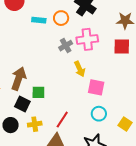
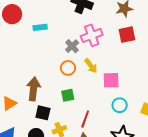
orange circle: (61, 18) -> (68, 68), moved
green square: (38, 92) -> (68, 95), moved

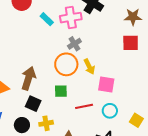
cyan rectangle: (40, 27) -> (47, 19), turned 40
pink cross: (92, 35) -> (71, 18), moved
orange circle: (68, 68) -> (66, 64), size x1.5
red line: (85, 119) -> (84, 106), moved, turned 48

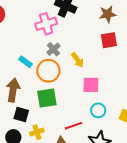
cyan rectangle: (47, 19) -> (26, 62), moved
yellow arrow: (89, 67) -> (78, 60), moved
green square: (61, 91) -> (47, 98), size x1.5
red line: (84, 106) -> (73, 126), moved

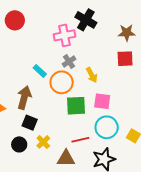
green square: (47, 98) -> (76, 106), moved
cyan circle: (98, 110) -> (107, 127), size x1.5
yellow cross: (37, 132) -> (43, 142), turned -32

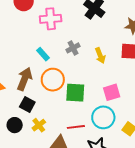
pink cross: (65, 35) -> (51, 19), moved
yellow arrow: (92, 75) -> (100, 56), moved
orange circle: (62, 82) -> (53, 80), moved
pink square: (102, 101) -> (112, 92), moved, turned -30

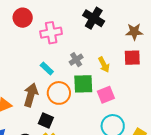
pink square: (112, 92) -> (106, 95), moved
green square: (75, 93) -> (83, 84), moved
black square: (27, 105) -> (46, 121), moved

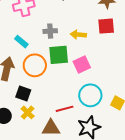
gray cross: (76, 60) -> (50, 31), turned 32
yellow arrow: (104, 65) -> (78, 35), turned 126

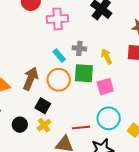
yellow arrow: (78, 35) -> (107, 56), turned 49
cyan rectangle: (21, 42) -> (59, 56), moved

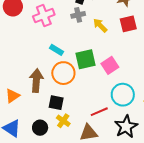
gray cross: (79, 48) -> (78, 15), moved
yellow arrow: (107, 56) -> (100, 25), moved

